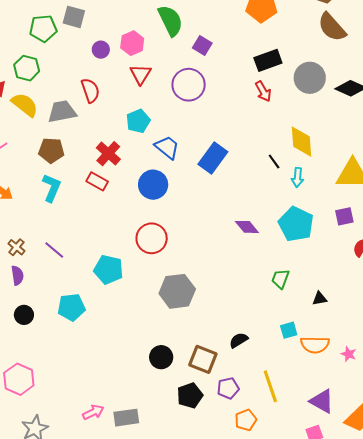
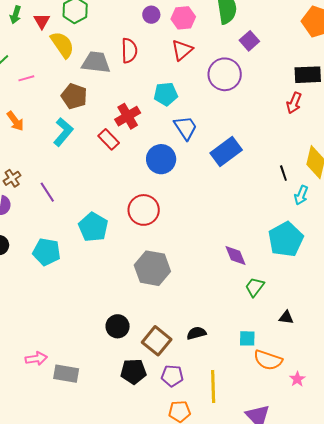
red arrow: (263, 91) -> (294, 103), turned 35
purple diamond: (247, 227) -> (236, 255), moved

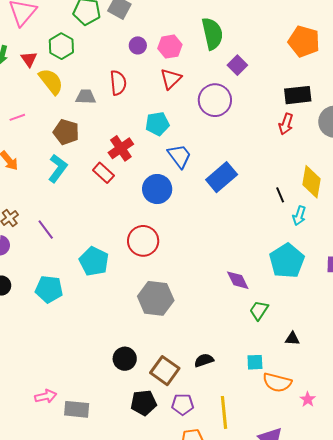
gray trapezoid: (96, 62) -> (86, 97), size x0.7

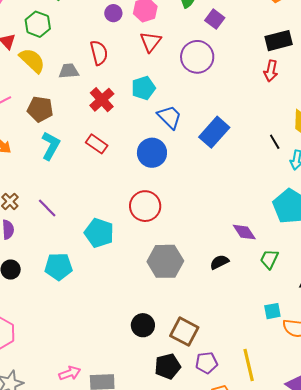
brown pentagon: (66, 132) -> (40, 109), moved
red cross: (121, 148) -> (102, 100), moved
black semicircle: (204, 360) -> (219, 262), moved

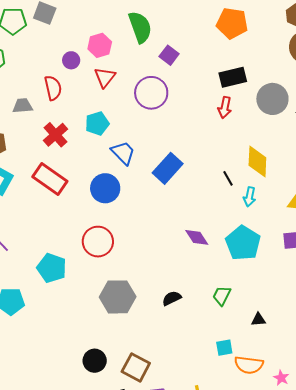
purple circle: (113, 13) -> (71, 60), moved
red rectangle: (97, 144) -> (50, 179), size x1.6
purple diamond: (244, 232) -> (197, 237), moved

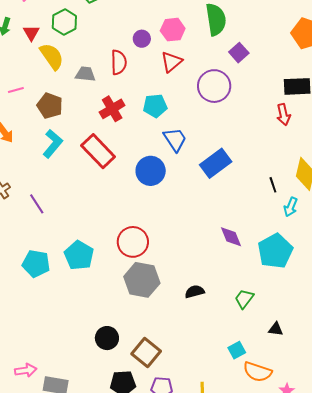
red arrow: (225, 107) -> (283, 115), turned -35
red circle: (98, 242) -> (133, 242), moved
cyan pentagon: (52, 268) -> (79, 255), moved
cyan square: (224, 348) -> (237, 350), turned -30

